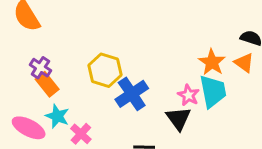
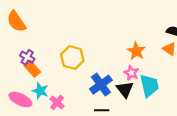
orange star: (212, 62) -> (136, 51), moved
cyan trapezoid: (213, 91) -> (149, 86), moved
blue cross: (132, 94) -> (101, 85), moved

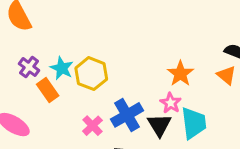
orange rectangle: (32, 69) -> (48, 90), moved
cyan star: (40, 91) -> (62, 68), moved
pink cross: (57, 102) -> (92, 126), moved

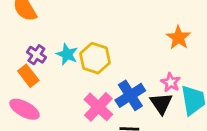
orange star: (180, 74) -> (178, 38), moved
orange rectangle: (48, 90) -> (28, 76), moved
pink cross: (92, 126) -> (98, 107), size x1.5

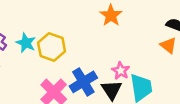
orange star: (178, 38) -> (111, 15), moved

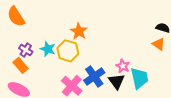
orange star: (111, 15) -> (79, 31), moved

